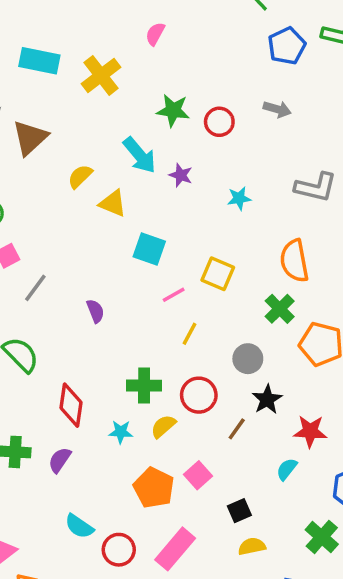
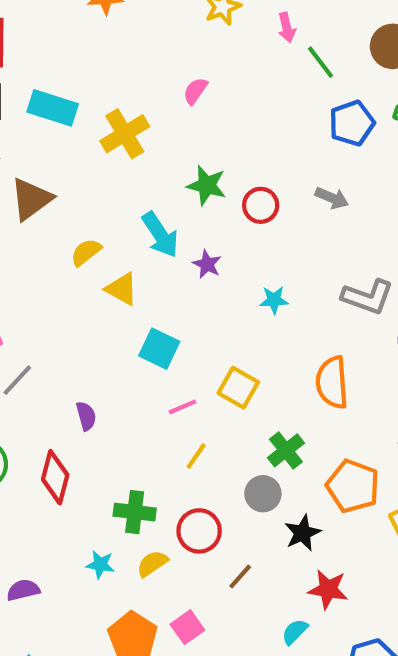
green cross: (280, 309) -> (286, 450), moved
black star: (267, 399) -> (303, 533), moved
red diamond: (71, 405) -> (55, 477), moved
purple semicircle: (60, 460) -> (23, 590), turned 36

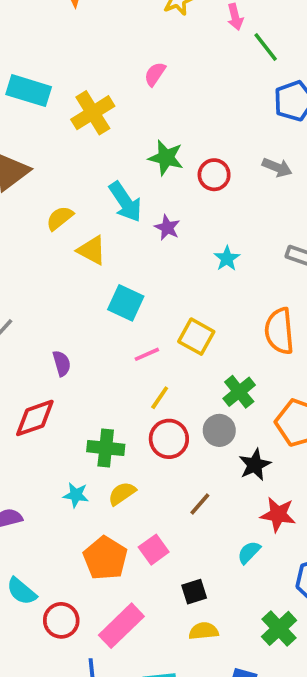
cyan star: (274, 300) -> (227, 258), turned -30
red diamond: (55, 477) -> (35, 418), turned 57
red circle: (199, 531) -> (169, 439), moved

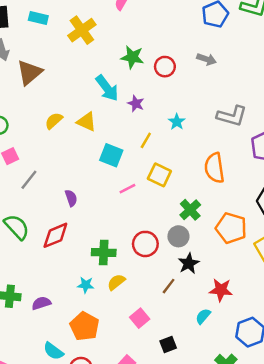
cyan rectangle: (29, 91) -> (38, 18), size x0.7
yellow semicircle: (60, 218) -> (54, 121), moved
yellow line: (160, 398) -> (146, 140), moved
black star: (255, 465) -> (189, 263), moved
orange pentagon: (105, 558) -> (85, 326), moved

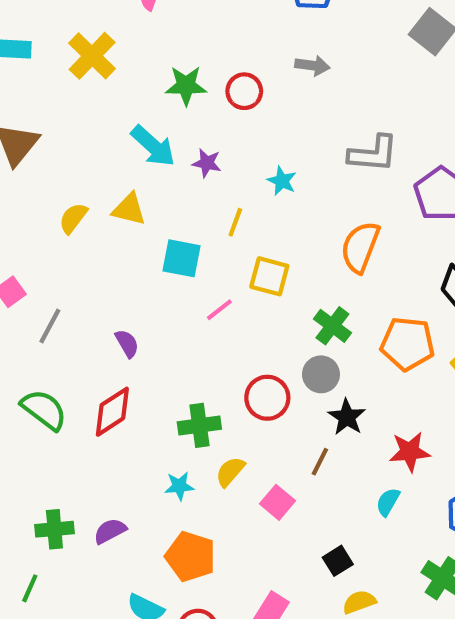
orange semicircle: (214, 168) -> (360, 247), turned 40
pink square: (140, 318) -> (278, 502), moved

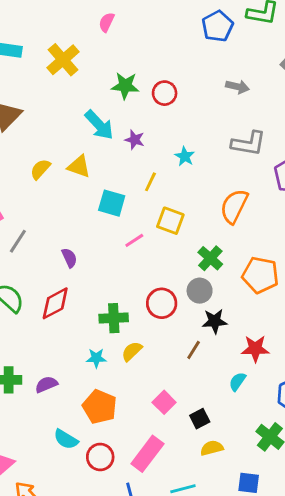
gray arrow: (312, 66) -> (237, 87), moved
black star: (347, 417) -> (215, 321), turned 30
pink square: (278, 502) -> (164, 402), moved

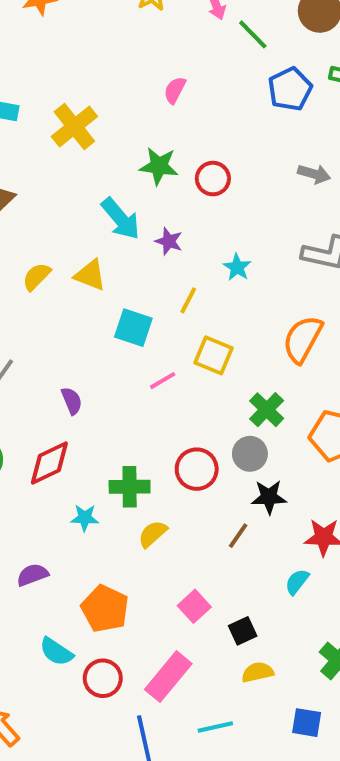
pink semicircle: (107, 22) -> (175, 90), moved
cyan star: (96, 358) -> (85, 518), moved

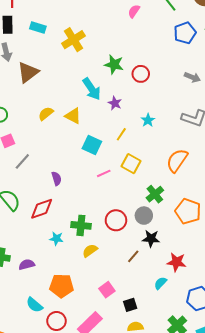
pink semicircle: (175, 90) -> (134, 11), moved
orange pentagon: (105, 609) -> (62, 286), turned -30

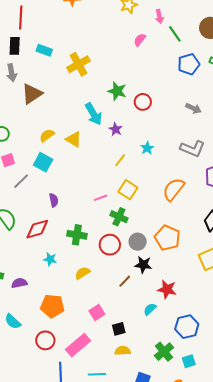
cyan square: (92, 145) -> (43, 162), moved
green cross: (155, 194) -> (119, 217), moved, turned -30
orange pentagon: (188, 211) -> (167, 238), moved
green cross: (81, 225) -> (77, 235), moved
cyan semicircle: (34, 305) -> (13, 321), moved

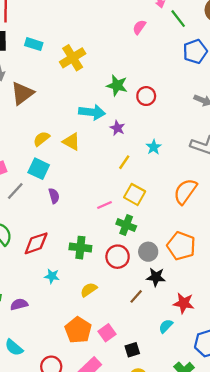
cyan arrow: (94, 114) -> (92, 112), turned -50
purple semicircle: (54, 200) -> (54, 196), moved
orange pentagon: (52, 306) -> (78, 330), moved, turned 30

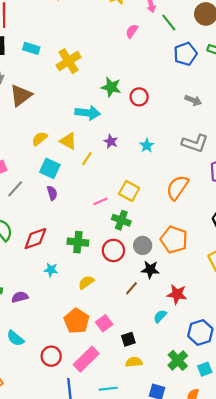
purple star: (117, 128) -> (111, 141), moved
yellow line: (124, 162) -> (87, 159), moved
cyan square: (39, 169) -> (50, 168), moved

